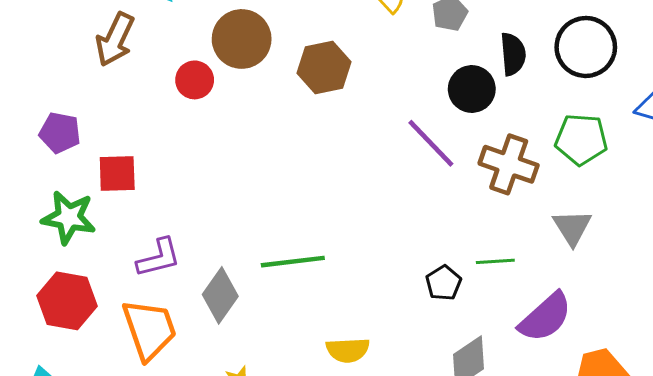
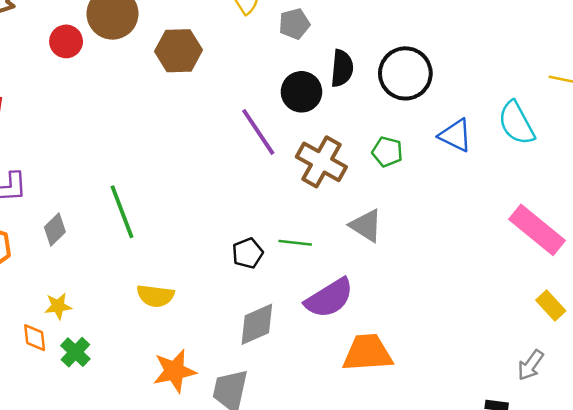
green pentagon: (581, 139) -> (387, 152), size x0.7
gray triangle: (572, 227) -> (366, 226), turned -36
green line: (293, 262) -> (122, 212), turned 66
gray diamond: (220, 295) -> (55, 230), size x0.7

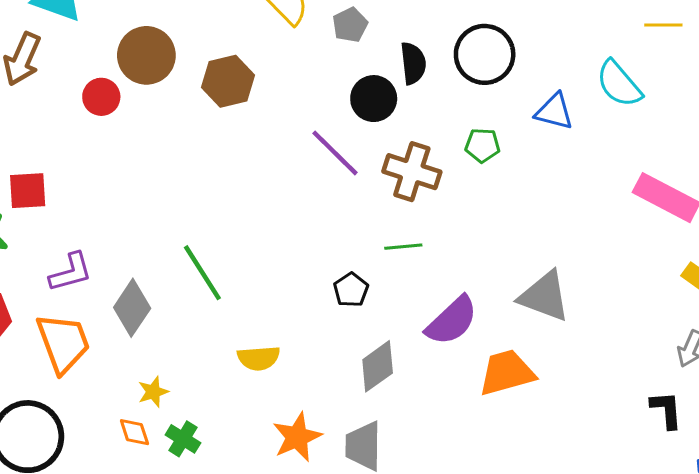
gray triangle: (366, 226) -> (544, 296), moved, size x1.4
gray diamond: (55, 230) -> (132, 308), size x1.5
green line: (295, 243) -> (403, 247), moved

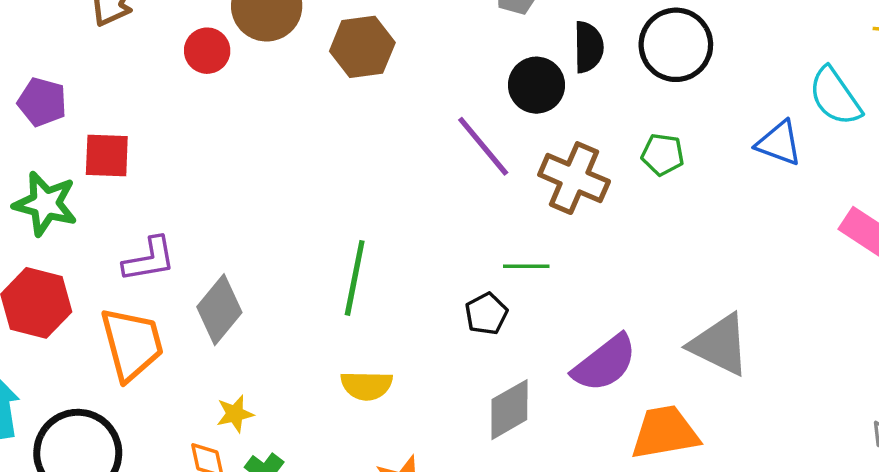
blue triangle: (554, 111) -> (779, 143), moved
green line: (403, 247) -> (526, 266), moved
green line: (202, 273) -> (355, 278), moved, turned 38

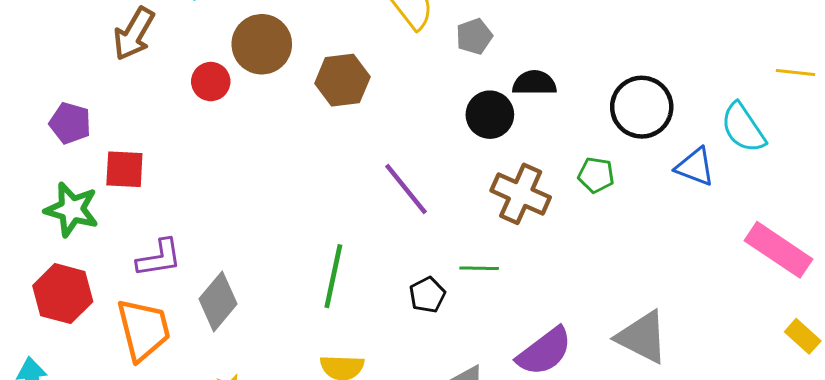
black circle: (676, 45) -> (642, 107), moved
black semicircle: (588, 47) -> (534, 83), turned -90
purple line: (483, 146) -> (406, 189), moved
black pentagon: (486, 314) -> (427, 295), moved

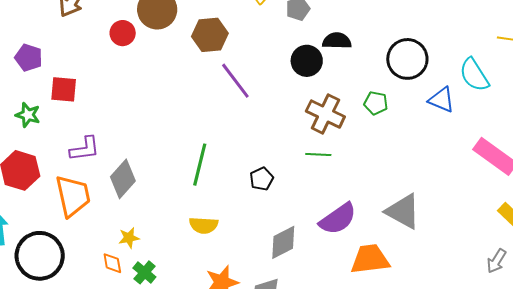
purple line: (406, 189) -> (235, 81), moved
green star: (72, 209) -> (28, 115), size x0.7
green line: (479, 268) -> (318, 154), moved

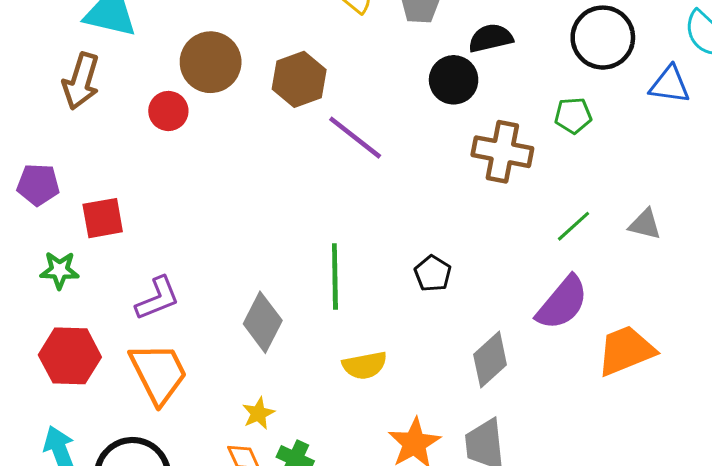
green line: (318, 154) -> (573, 226), moved, turned -30
gray diamond: (123, 179) -> (263, 322), moved
gray triangle: (403, 211) -> (645, 224), moved, size x0.6

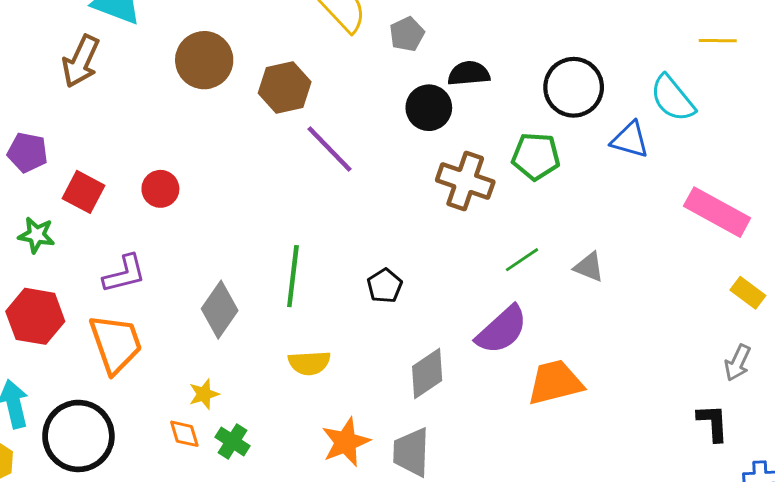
red circle: (168, 111) -> (160, 189), moved
green pentagon: (573, 116) -> (536, 156), size x1.4
red square: (103, 218) -> (83, 192), turned 30

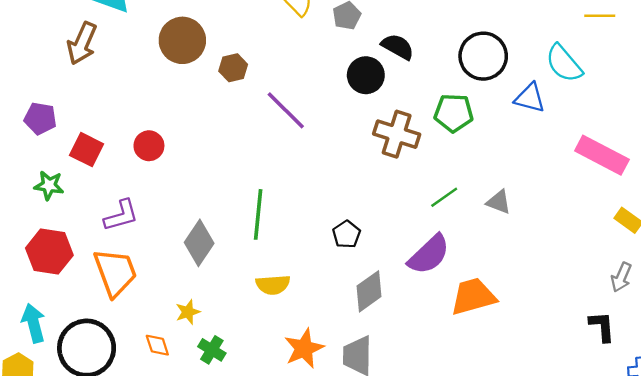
black semicircle: (469, 73) -> (398, 47), turned 36
brown hexagon: (285, 87) -> (233, 68), moved, size x0.7
black pentagon: (385, 286) -> (346, 234), moved
orange diamond: (184, 434) -> (157, 345), moved

